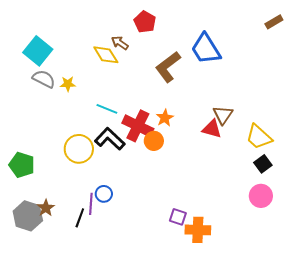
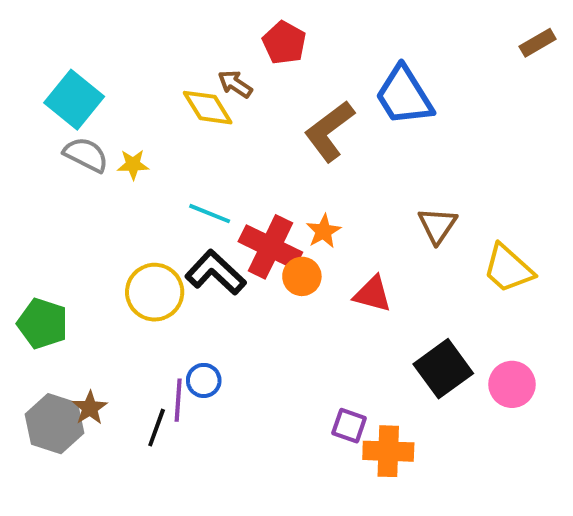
red triangle: (212, 129) -> (373, 294), moved
black square: (263, 164) -> (443, 369), moved, size x1.6

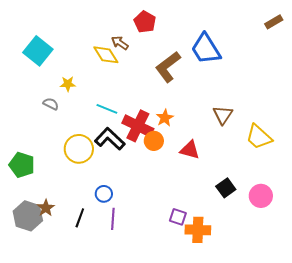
gray semicircle: (86, 155) -> (51, 104), moved, size x0.7
black square: (443, 369) -> (226, 188), size x0.7
purple line: (178, 400) -> (113, 219), moved

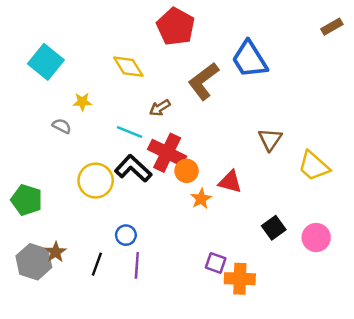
red pentagon: (145, 22) -> (176, 27), size x1.4
brown arrow: (120, 43) -> (160, 108), moved, turned -66
orange star: (165, 118) -> (201, 199), moved

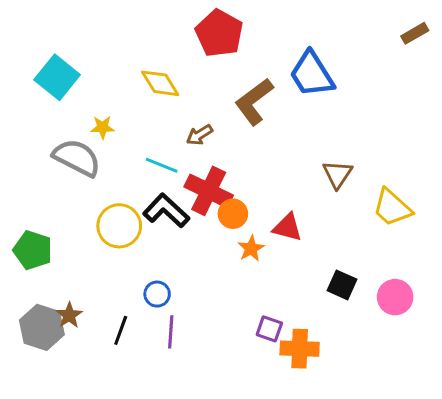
gray semicircle: (62, 126) -> (77, 158), size x2.0
black square: (274, 228) -> (342, 285), turned -30

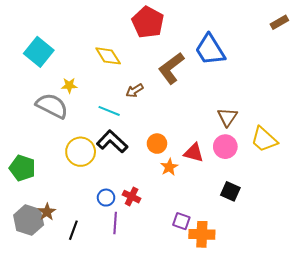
red cross: (209, 191) -> (132, 197), moved, size x0.6
pink circle: (395, 297) -> (225, 147), moved
black line: (121, 330) -> (73, 230), moved

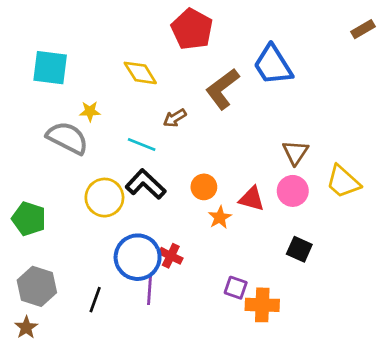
cyan square: (39, 52) -> (50, 68), turned -32
blue circle: (106, 198) -> (138, 257), size x2.0
brown star: (47, 212) -> (26, 327), moved

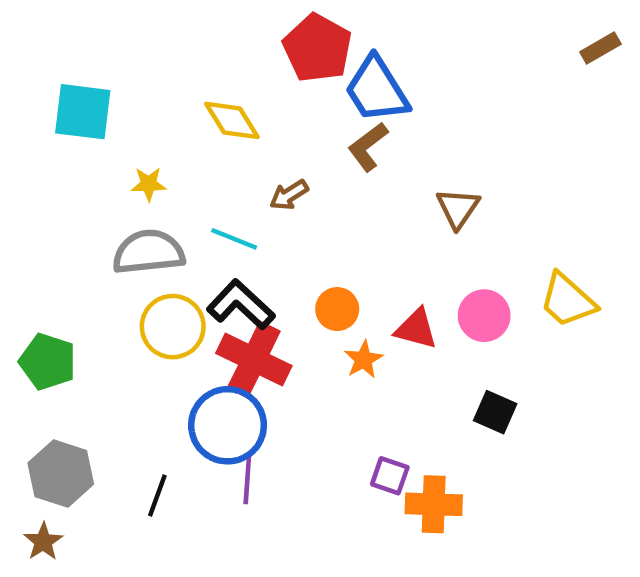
blue trapezoid: (273, 65) -> (377, 90), moved
brown L-shape: (222, 89) -> (368, 147), size x0.7
gray semicircle: (67, 138) -> (149, 252), moved, turned -33
brown triangle: (295, 152) -> (458, 208), moved
red cross: (171, 256) -> (254, 360), moved, size x1.8

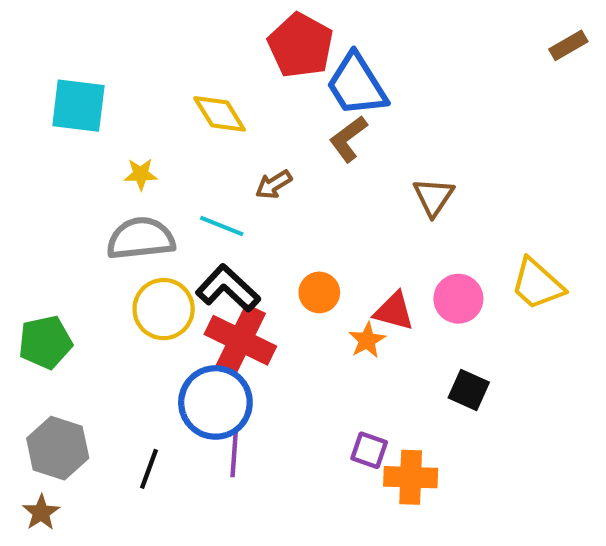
orange star: (364, 360) -> (367, 340), moved
green pentagon: (48, 362) -> (45, 342), turned -30

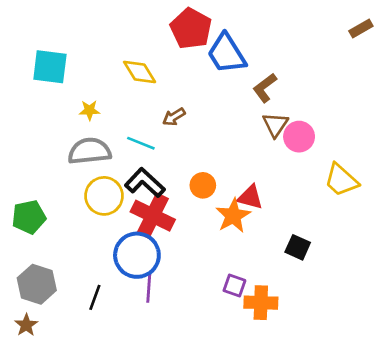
brown L-shape: (348, 139) -> (265, 88), moved
pink circle: (458, 299) -> (299, 137), moved
orange star: (367, 340) -> (233, 216), size x1.5

